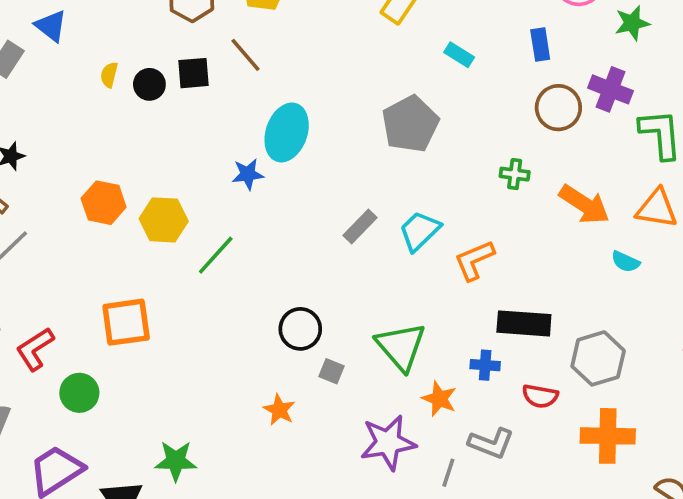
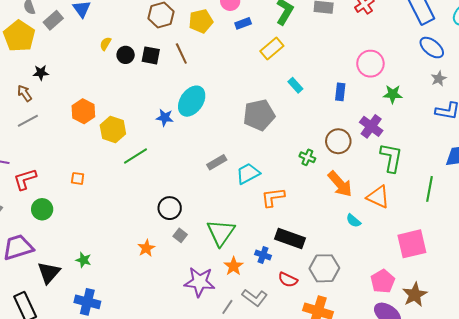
brown circle: (558, 108) -> (338, 141), moved
orange square: (126, 322) -> (78, 178), size x0.5
green star: (176, 461) -> (83, 260), size x0.7

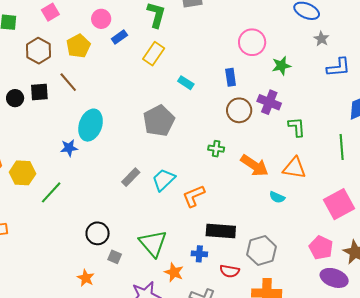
brown circle: (338, 141) -> (239, 110), moved
green L-shape: (391, 158) -> (297, 127), size x0.7

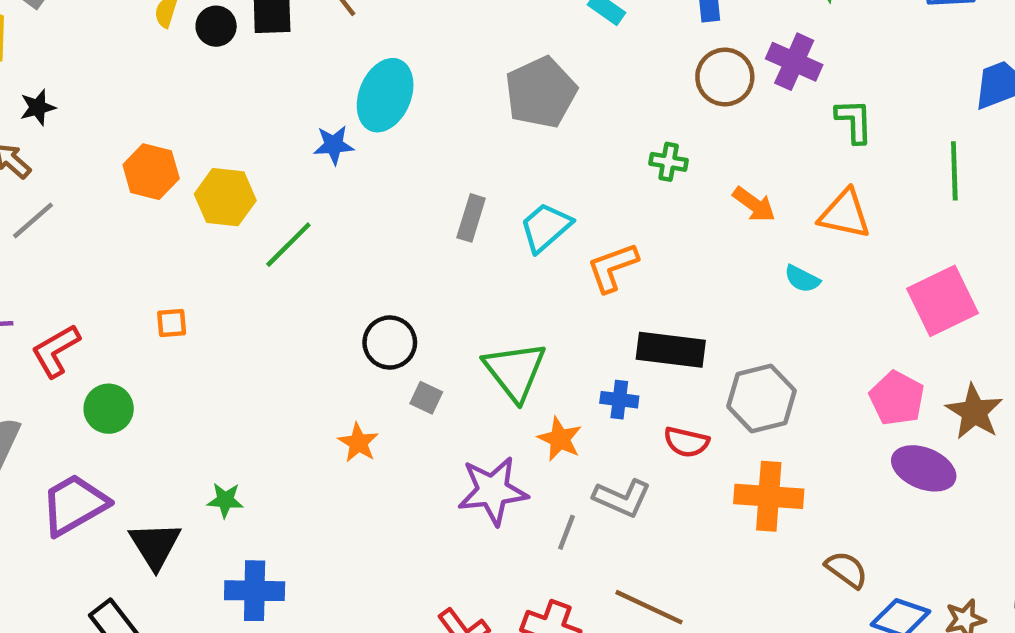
orange arrow: (254, 166) -> (754, 204), size x0.7
gray rectangle: (131, 177) -> (471, 218), turned -30

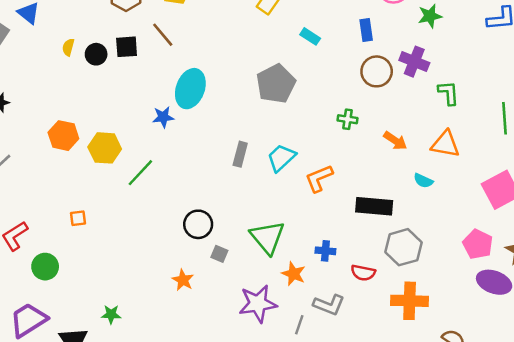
black rectangle: (671, 350) -> (374, 206), moved

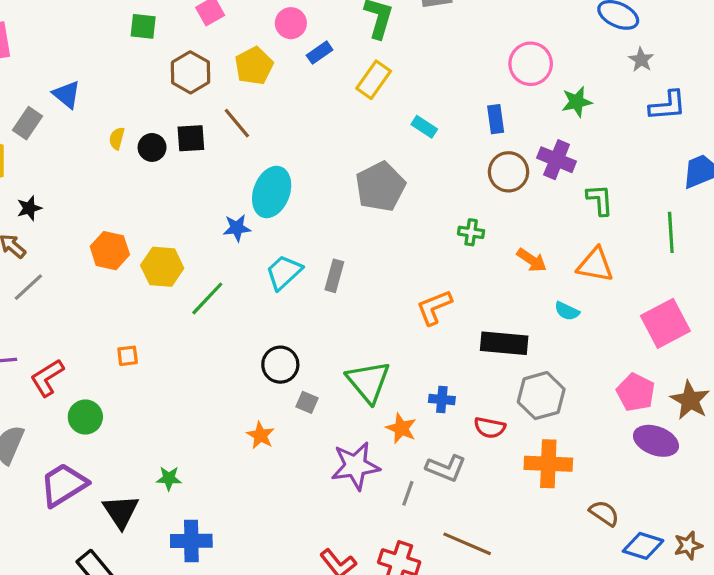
cyan trapezoid: (281, 158) -> (284, 272), moved

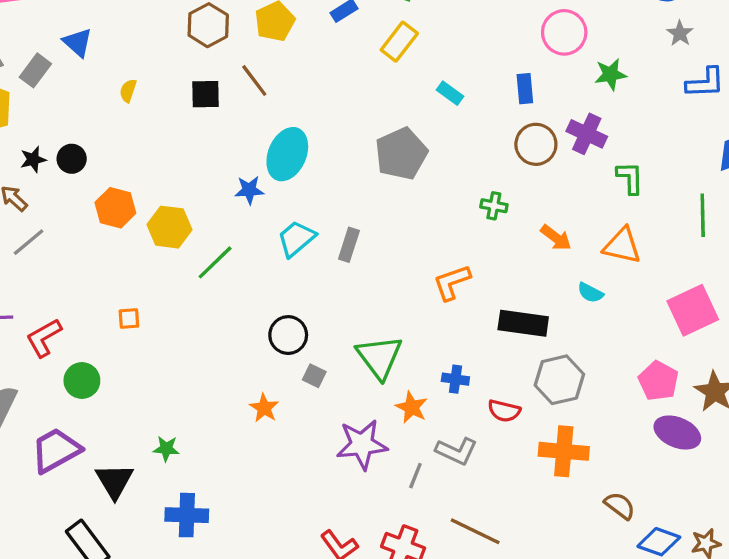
black circle: (152, 147) -> (72, 159), moved

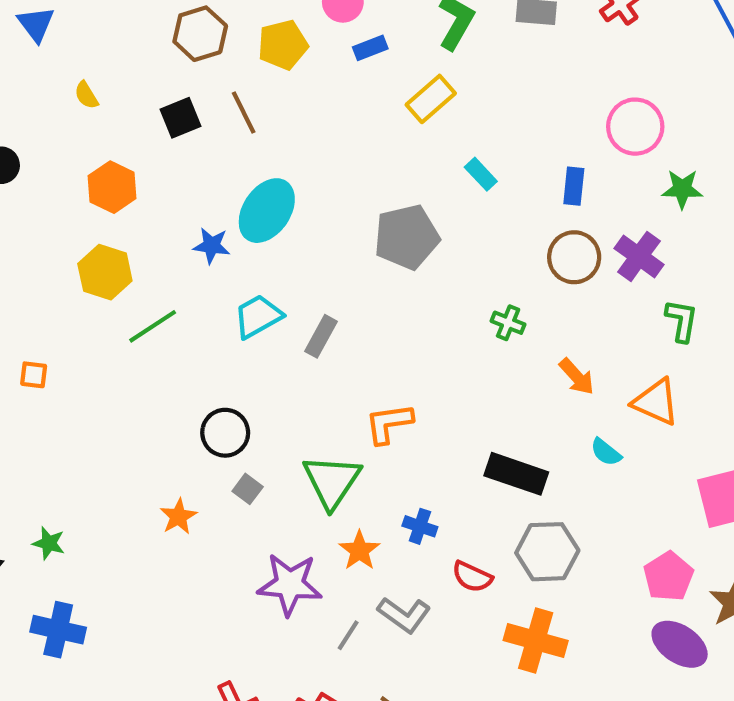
yellow semicircle: (128, 91) -> (86, 95), turned -60
black square: (205, 94) -> (181, 118), turned -32
orange hexagon: (115, 208) -> (112, 187), moved
orange L-shape: (452, 282) -> (389, 423), moved

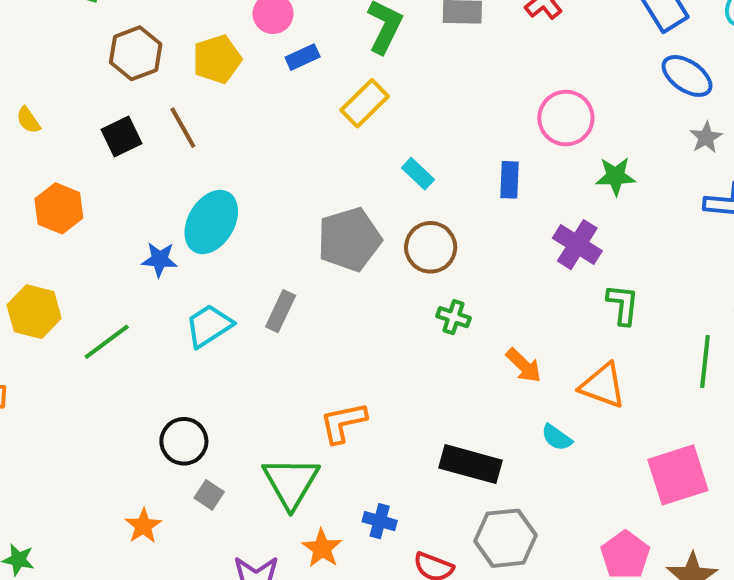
brown circle: (574, 257) -> (431, 247), moved
yellow hexagon: (105, 272) -> (34, 312), moved
gray rectangle: (321, 336) -> (281, 311), moved

